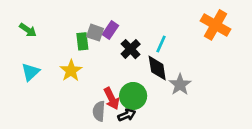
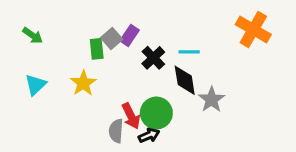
gray square: (95, 33) -> (112, 38), turned 30
cyan line: (161, 44) -> (189, 52), turned 66

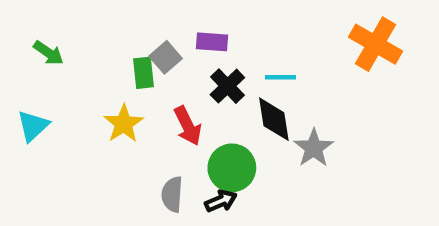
purple rectangle: (130, 35) -> (212, 42), moved, turned 60
cyan triangle: (36, 85) -> (33, 126), moved
red arrow: (131, 116) -> (188, 126), moved

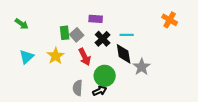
orange cross: (375, 44) -> (170, 20), size x0.7
gray square: (166, 57) -> (77, 35), moved
cyan triangle: (33, 126) -> (27, 57), moved

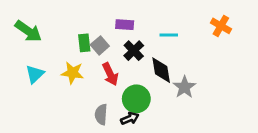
green arrow: (22, 24) -> (28, 31), size x1.5
cyan line: (127, 35) -> (169, 35), moved
yellow star: (56, 56) -> (72, 73), turned -30

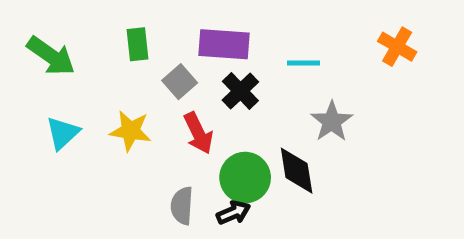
purple rectangle: (125, 25) -> (224, 44), size x1.5
green rectangle: (84, 43) -> (138, 44), moved
black diamond: (161, 70) -> (297, 171), moved
gray star: (184, 87) -> (332, 121), moved

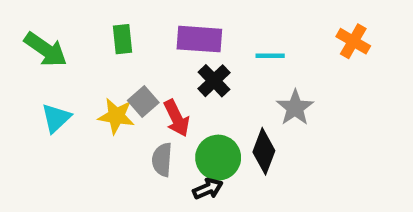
gray square: (180, 82) -> (143, 101), moved
black diamond: (297, 171) -> (264, 151), turned 30
gray semicircle: (182, 206) -> (162, 160), moved

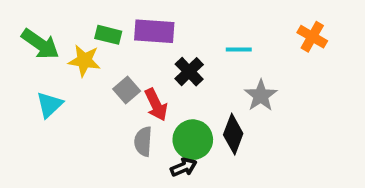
green rectangle: (123, 39) -> (108, 35), turned -70
purple rectangle: (199, 39) -> (154, 31), moved
yellow star: (116, 116) -> (84, 61), moved

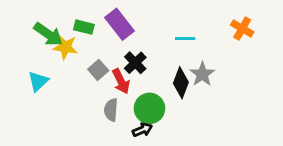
purple rectangle: (154, 31) -> (120, 24), turned 48
green arrow: (40, 44) -> (48, 34), moved
black cross: (189, 72) -> (135, 63), moved
black diamond: (233, 134) -> (181, 83), moved

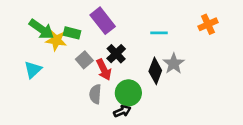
green rectangle: (84, 27) -> (72, 33), moved
orange cross: (242, 29) -> (208, 24), turned 36

